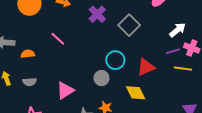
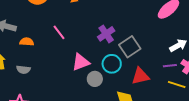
purple cross: (97, 14) -> (106, 34), moved
gray square: (129, 25) -> (130, 47), moved
pink triangle: (65, 90) -> (81, 62), moved

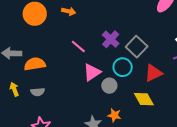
pink line: (59, 32) -> (78, 47), moved
orange semicircle: (27, 42) -> (35, 64), size x1.5

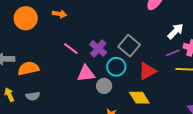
purple cross: (111, 39) -> (98, 48), moved
pink triangle: (92, 72) -> (86, 74), turned 30

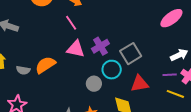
pink line: (71, 49) -> (71, 23), moved
orange semicircle: (28, 68) -> (45, 65), moved, turned -40
pink triangle: (86, 74) -> (76, 49), moved

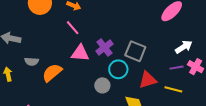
gray square: (131, 54) -> (135, 51), turned -30
gray semicircle: (23, 70) -> (32, 61), moved
yellow line: (175, 94) -> (173, 89), moved

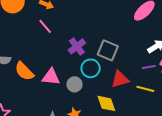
pink triangle: (80, 53) -> (51, 77), moved
orange semicircle: (52, 73) -> (24, 71), turned -95

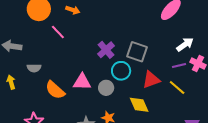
pink line: (45, 26) -> (58, 32), moved
orange semicircle: (24, 71) -> (55, 90), moved
yellow line: (145, 89) -> (177, 88), turned 30

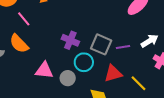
purple cross: (106, 50) -> (70, 40), turned -30
purple line: (179, 66) -> (123, 47), moved
orange semicircle: (55, 90) -> (19, 44), moved

